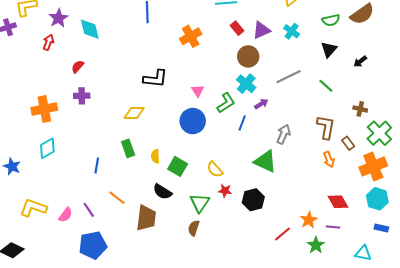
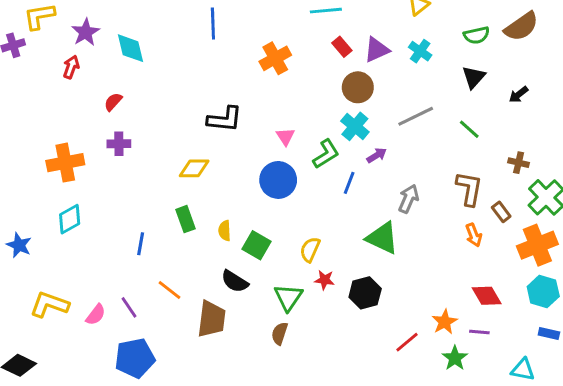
yellow semicircle: (215, 169) -> (310, 249), turned 66

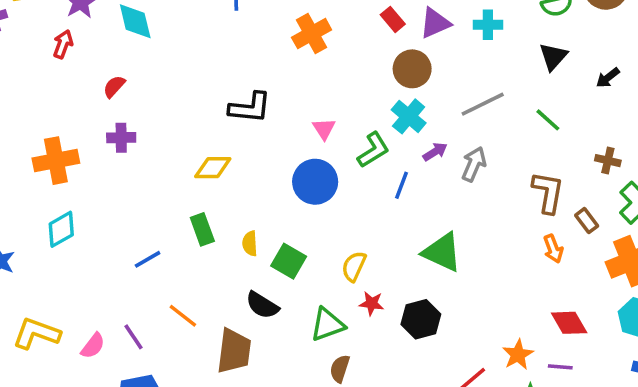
cyan cross: (420, 51) -> (488, 25), turned -35
gray arrow: (408, 199) -> (474, 164), moved
blue line: (141, 244) -> (148, 259), turned 50
green triangle: (288, 297) -> (327, 325), turned 36
brown semicircle: (280, 333) -> (340, 369), moved

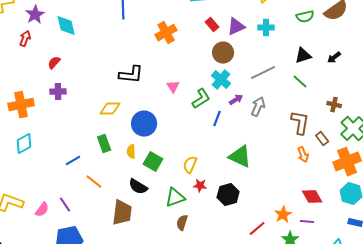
black triangle: (553, 57) -> (303, 56), moved, turned 30
blue circle: (315, 182) -> (144, 124), moved
orange line: (183, 316) -> (94, 182), moved

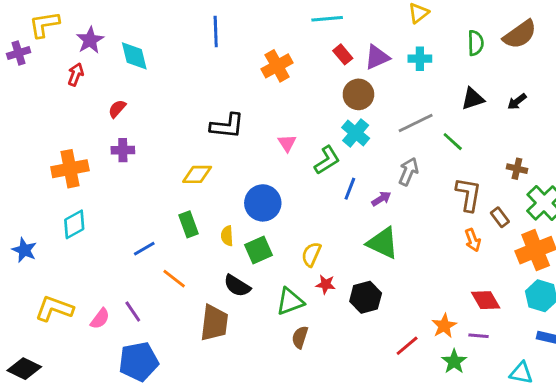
green semicircle: (305, 17) -> (476, 43), turned -78
green line: (300, 82) -> (453, 142), moved
purple arrow: (236, 100) -> (381, 199), moved
blue circle: (144, 124) -> (263, 203), moved
green square: (153, 162) -> (258, 250), turned 36

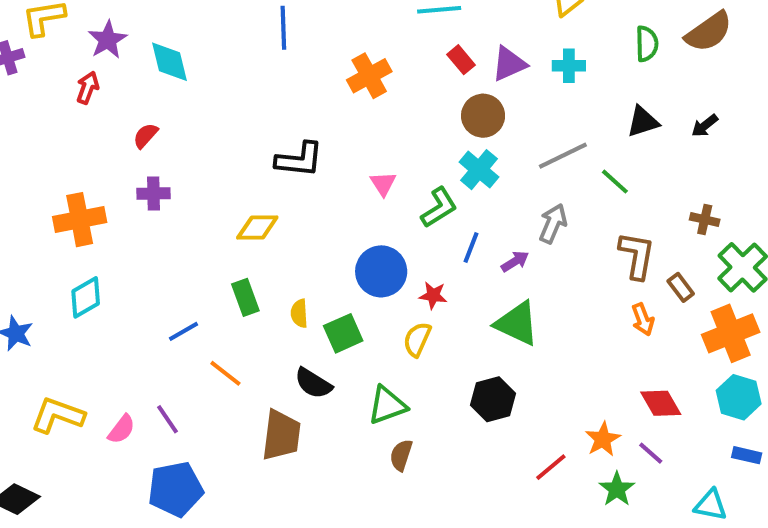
blue circle: (263, 203) -> (381, 271), moved
red star: (326, 284) -> (433, 295), moved
purple line: (478, 336) -> (651, 453), turned 36

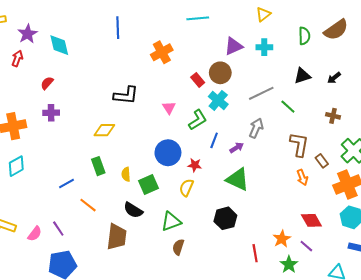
red rectangle: (461, 60) -> (198, 80), moved
brown cross: (705, 220) -> (333, 116), moved
red line: (551, 467) -> (255, 253), turned -60

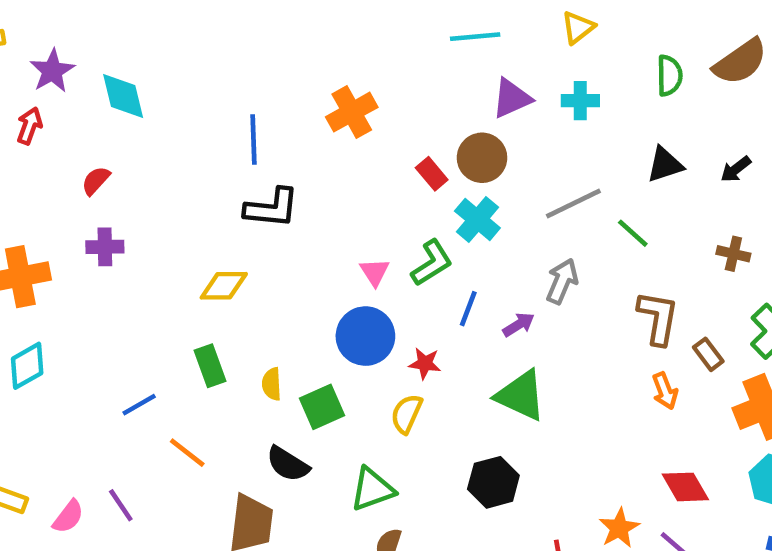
cyan line: (198, 18) -> (475, 37), moved
blue line: (118, 28) -> (253, 139), moved
pink triangle: (169, 108) -> (375, 272), moved

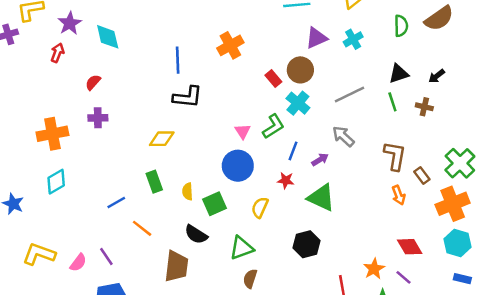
cyan cross: (580, 101) -> (353, 39), turned -30
green line: (633, 233) -> (392, 102), moved, turned 30
brown cross: (733, 254) -> (424, 107), moved
gray arrow: (562, 281) -> (343, 136), turned -70
red star: (425, 363) -> (286, 180), moved

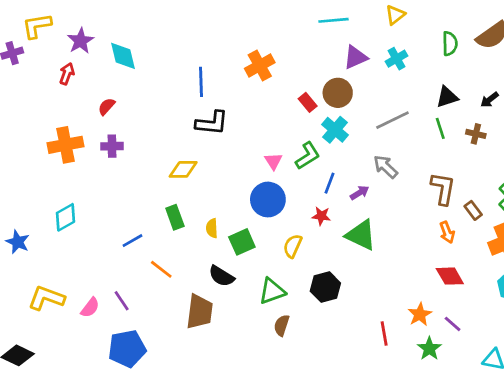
orange cross: (52, 134) -> (66, 145), moved
black hexagon: (307, 244) -> (325, 287), moved
red diamond: (410, 247) -> (450, 276), moved

